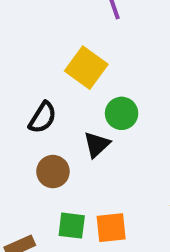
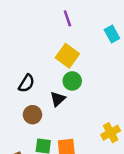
yellow square: (86, 68) -> (67, 56), moved

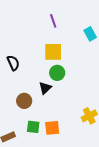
yellow square: (67, 56) -> (53, 52), turned -36
black semicircle: (26, 83) -> (13, 63), moved, turned -56

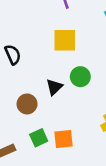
green circle: (57, 73) -> (80, 77), moved
green square: (33, 127) -> (39, 138), turned -32

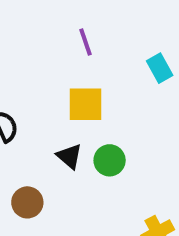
black triangle: (54, 87) -> (69, 156), moved, turned -36

